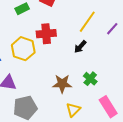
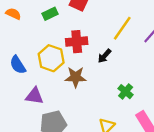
black arrow: (80, 47) -> (104, 56), moved
brown star: (62, 84) -> (76, 77), moved

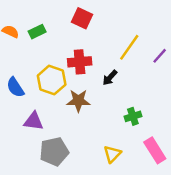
green rectangle: (50, 14) -> (37, 32), moved
green cross: (126, 92) -> (133, 116), turned 32

